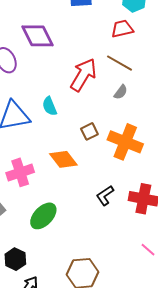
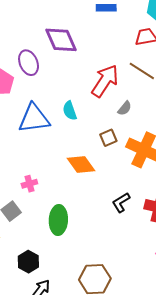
gray semicircle: (121, 92) -> (125, 108), moved
pink cross: (20, 172) -> (29, 184), moved, size x0.6
green ellipse: (43, 216) -> (58, 220), turned -44

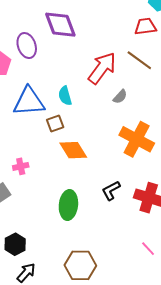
brown square: (108, 138) -> (55, 124), moved
green ellipse: (58, 220) -> (68, 205), moved

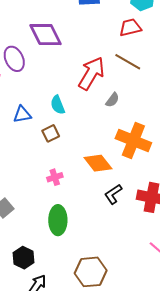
blue triangle: (29, 102) -> (22, 114), size x0.6
orange diamond: (73, 150) -> (98, 163), moved
pink cross: (21, 166) -> (55, 177), moved
green ellipse: (68, 205) -> (58, 220), moved

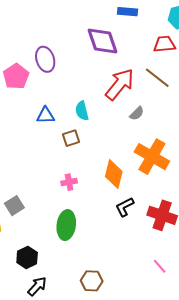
purple diamond: (46, 35) -> (103, 41), moved
orange diamond: (98, 163) -> (114, 174), turned 44
brown hexagon: (91, 272) -> (92, 281), size x0.7

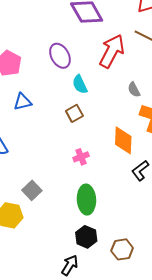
purple ellipse: (45, 59) -> (60, 56), moved
gray semicircle: (137, 113) -> (134, 90), moved, turned 119
blue triangle: (45, 115) -> (23, 102), moved
black hexagon: (27, 257) -> (86, 237), moved

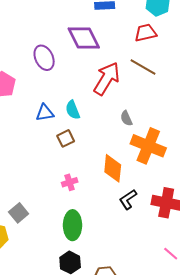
purple ellipse: (60, 56) -> (44, 58), moved
blue triangle: (23, 102) -> (45, 113), moved

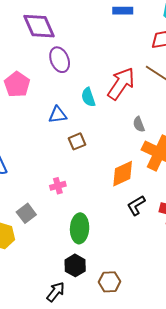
purple diamond: (84, 38) -> (39, 26), moved
cyan semicircle: (73, 110) -> (88, 97), moved
orange diamond: (113, 168) -> (123, 174), turned 56
pink cross: (70, 182) -> (58, 186), moved

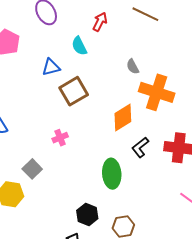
red arrow: (121, 84) -> (100, 22), moved, size x0.6
brown square: (77, 141) -> (74, 91), size x1.6
green ellipse: (80, 228) -> (112, 174), moved

